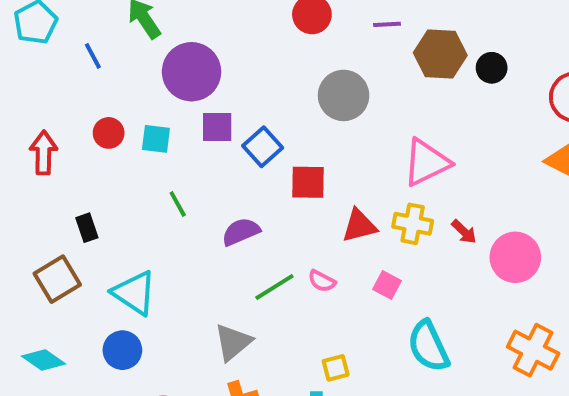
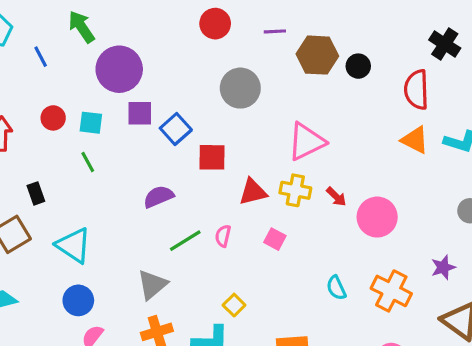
green line: (178, 204) -> (88, 162), moved
pink semicircle: (322, 281) -> (223, 236), turned 75
cyan semicircle: (428, 346) -> (336, 288), moved, size x0.6
blue circle: (122, 350) -> (78, 300), moved
yellow square: (336, 368) -> (234, 305), turned -30

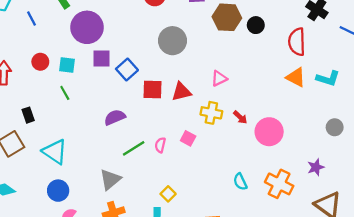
pink triangle: (306, 142) -> (219, 78), size x0.6
red triangle: (253, 192) -> (181, 92), moved
pink square: (275, 239) -> (188, 138), moved

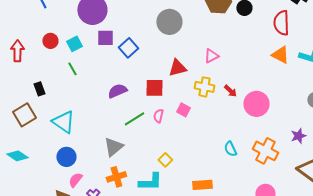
cyan square: (67, 65) -> (74, 44), turned -35
red square: (153, 90) -> (154, 88), moved

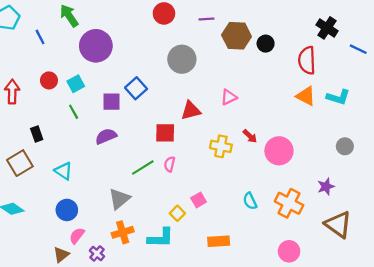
purple square: (105, 38) -> (111, 102), moved
yellow cross: (204, 87) -> (221, 146), moved
purple semicircle: (117, 91) -> (106, 136), moved
pink square: (183, 110) -> (199, 200), moved, turned 32
cyan triangle: (63, 122) -> (63, 171), size x0.7

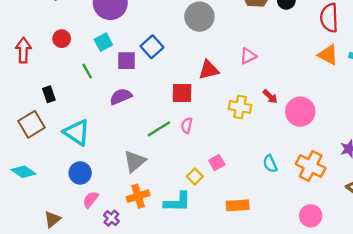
cyan square: (76, 84) -> (103, 42), moved
cyan triangle: (63, 171) -> (77, 132), size x1.4
brown triangle: (61, 255) -> (52, 219), moved

